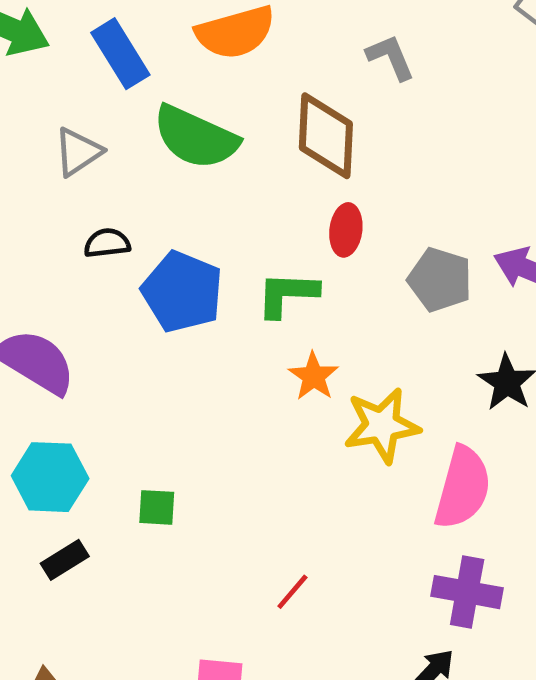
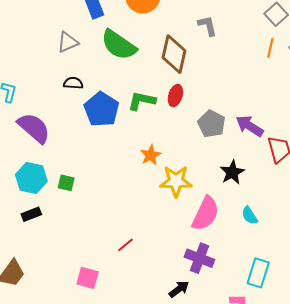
green L-shape: (287, 294) -> (142, 101), moved
green square: (157, 507) -> (66, 183), moved

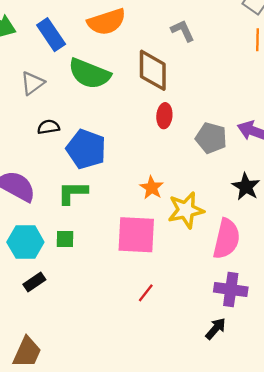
green L-shape: (142, 101) -> (73, 193), moved
pink square: (88, 278) -> (136, 235), moved, size x1.6

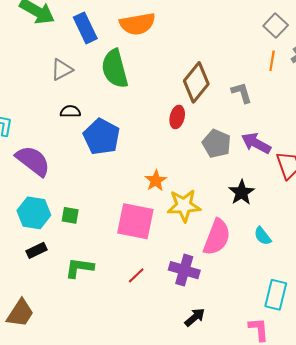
gray L-shape: (183, 31) -> (242, 93), moved
brown diamond: (153, 70) -> (196, 82), moved, turned 30
green semicircle: (89, 74) -> (115, 69), turned 45
green L-shape: (73, 193) -> (79, 268), moved
purple cross: (231, 290) -> (184, 270), moved

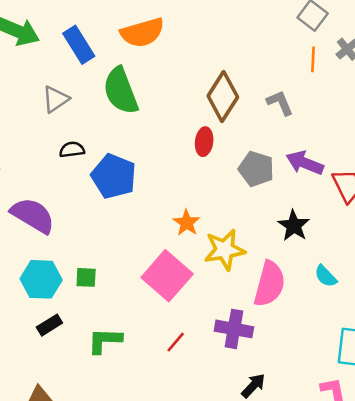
pink square: (135, 221) -> (167, 276), turned 36

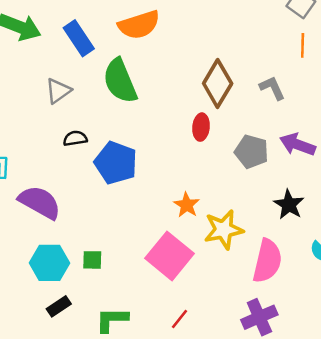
purple cross: (234, 329) -> (259, 317), moved, turned -32

